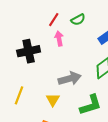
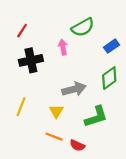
red line: (54, 20) -> (22, 31), moved
green semicircle: (78, 20) -> (83, 27), size x1.5

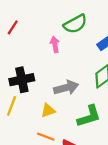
black cross: (31, 60) -> (22, 80), moved
yellow triangle: (56, 111) -> (48, 110), turned 40

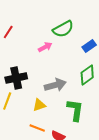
pink arrow: (55, 44) -> (45, 47), turned 72
green L-shape: (89, 116) -> (75, 110), turned -65

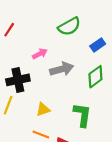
pink arrow: (45, 47) -> (40, 54), moved
gray arrow: (55, 85) -> (62, 69), moved

